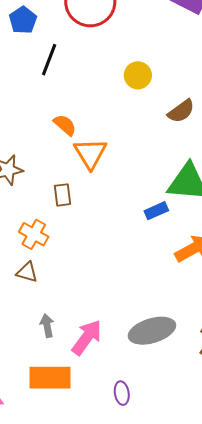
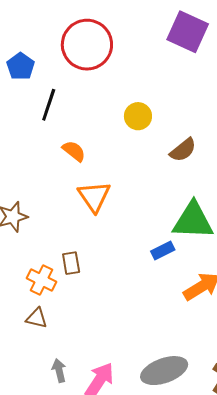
orange semicircle: (65, 125) -> (74, 151), moved
brown rectangle: (63, 195) -> (71, 263), moved

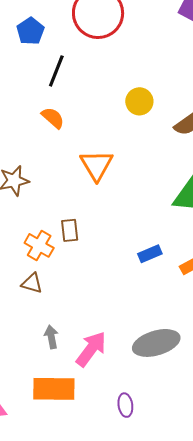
yellow circle: (138, 116) -> (139, 101), moved
orange semicircle: (74, 151) -> (53, 118), moved
blue rectangle: (163, 251) -> (150, 254), moved

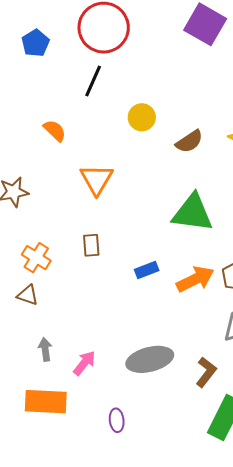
black line: (56, 71) -> (93, 81), moved
brown rectangle: (70, 230) -> (91, 245), moved
pink arrow: (91, 349) -> (84, 363), size x0.7

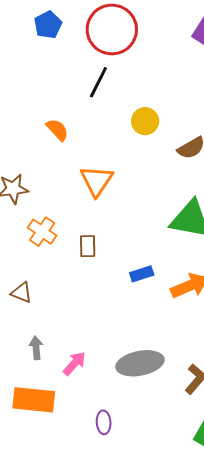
blue pentagon: (35, 43) -> (48, 25), moved
orange cross: (36, 258) -> (42, 232), moved

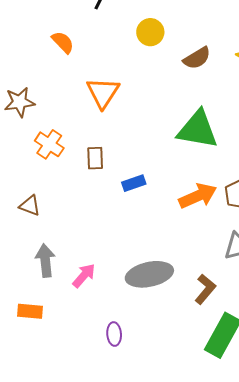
blue rectangle: (142, 274) -> (134, 183), moved
gray arrow: (36, 348) -> (45, 261), size x1.4
orange rectangle: (34, 400) -> (30, 311), moved, size x0.6

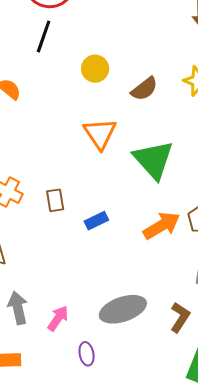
orange triangle: (103, 93) -> (100, 134), moved
green triangle: (198, 130) -> (153, 160), turned 45
purple ellipse: (114, 334) -> (87, 354), moved

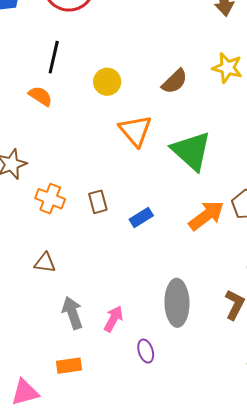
black line: (44, 36) -> (54, 57), moved
yellow circle: (95, 69) -> (107, 82), moved
gray ellipse: (123, 309) -> (177, 303), turned -66

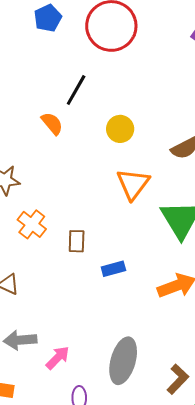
gray arrow: (72, 313) -> (20, 340), turned -92

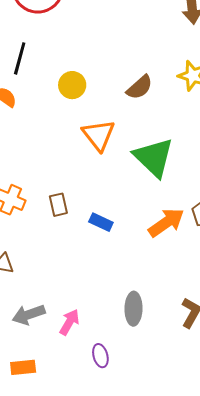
blue rectangle: (113, 269) -> (101, 222), turned 55
gray ellipse: (123, 361) -> (134, 309), size x0.7

